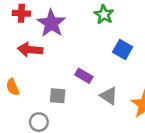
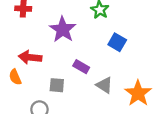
purple star: (51, 23) -> (63, 29), moved
red arrow: (30, 50) -> (30, 57), moved

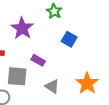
gray square: (57, 85) -> (17, 76), size x1.5
gray triangle: (104, 85) -> (52, 86), moved

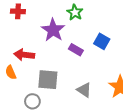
green star: (54, 11) -> (75, 12), moved
purple rectangle: (38, 60) -> (76, 50), moved

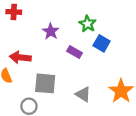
green star: (75, 12) -> (87, 24), moved
purple star: (53, 30) -> (51, 31), size x0.7

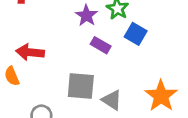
purple star: (51, 31) -> (86, 16), moved
gray square: (45, 83) -> (81, 86), moved

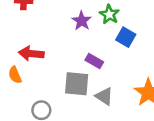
purple rectangle: (101, 45) -> (94, 61), moved

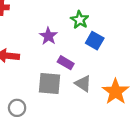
purple star: (82, 21) -> (48, 36), moved
gray triangle: (104, 96) -> (83, 84), moved

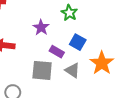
blue square: (95, 41) -> (78, 42), moved
orange star: (116, 92) -> (102, 63), moved

